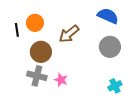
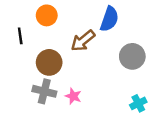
blue semicircle: (108, 16) -> (109, 19), moved, turned 85
orange circle: (35, 23) -> (47, 15), moved

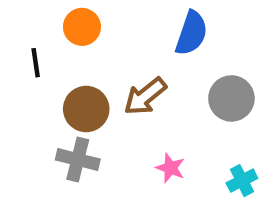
brown arrow: (83, 41) -> (145, 96), moved
pink star: (73, 96) -> (170, 168), moved

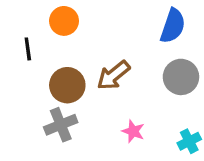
blue semicircle: (191, 33) -> (173, 26), moved
gray cross: (78, 160) -> (61, 125), turned -36

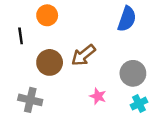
gray circle: (181, 77) -> (133, 73), moved
gray cross: (61, 125) -> (30, 100), moved, turned 35

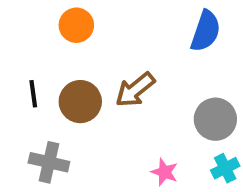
black line: (21, 36) -> (33, 94), moved
pink star: (98, 96) -> (164, 172), moved

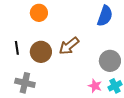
pink star: (164, 172) -> (95, 86), moved

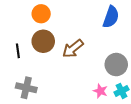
brown circle: (41, 52) -> (43, 41), moved

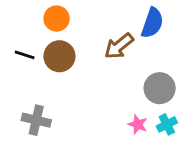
brown arrow: (73, 49) -> (119, 46), moved
black line: (18, 51) -> (25, 55), moved, turned -64

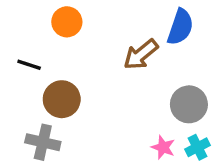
brown circle: (59, 56) -> (62, 99), moved

